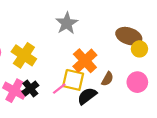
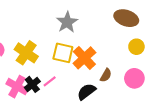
brown ellipse: (129, 36) -> (126, 18), moved
yellow square: (73, 80) -> (63, 53), moved
pink line: (59, 89) -> (50, 81), moved

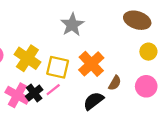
yellow square: (63, 53) -> (58, 67), moved

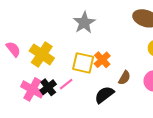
orange cross: (91, 64) -> (102, 60), size x0.7
yellow square: (58, 67) -> (83, 63), moved

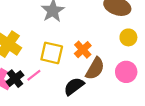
orange cross: (102, 60) -> (83, 50), moved
brown semicircle: (124, 78) -> (95, 69), size x1.5

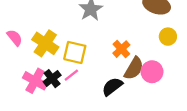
yellow square: (52, 53) -> (75, 52), moved
pink circle: (126, 72) -> (152, 72), moved

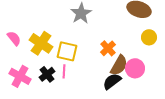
pink line: (71, 75) -> (64, 71), turned -48
pink cross: (35, 81) -> (20, 76), moved
black semicircle: (112, 86) -> (112, 81), moved

